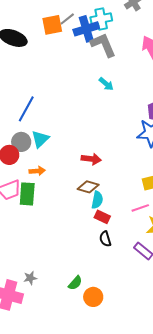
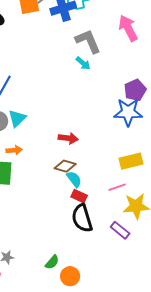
gray L-shape: (103, 45) -> (88, 41), moved
cyan semicircle: (97, 200) -> (74, 179), turned -48
black semicircle: (105, 239) -> (82, 218), size x1.8

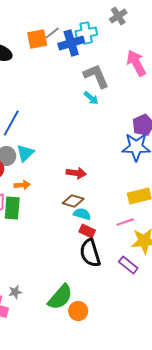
cyan semicircle: (74, 179) -> (82, 214), turned -36
green semicircle: (52, 262) -> (60, 297), size x1.8

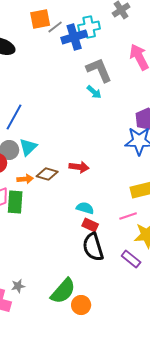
orange square: (37, 39) -> (40, 19), moved
brown diamond: (73, 201) -> (47, 174), moved

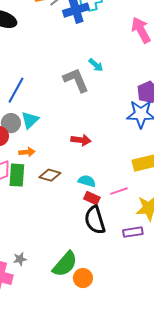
gray L-shape: (99, 70) -> (76, 80), moved
brown diamond: (47, 174) -> (50, 175), moved
pink line: (128, 216) -> (119, 191), moved
purple rectangle: (131, 259) -> (133, 232), turned -48

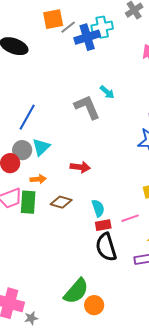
red arrow: (81, 140) -> (80, 167), moved
cyan semicircle: (87, 181) -> (98, 208), turned 54
red rectangle: (92, 198) -> (103, 225), turned -35
gray star: (20, 259) -> (31, 318), moved

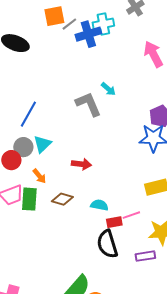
orange arrow: (38, 179) -> (39, 176), turned 56
cyan semicircle: (98, 208) -> (99, 205), turned -60
red rectangle: (103, 225) -> (114, 222), moved

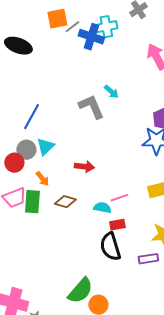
blue cross: (88, 34) -> (91, 37), turned 35
pink line: (131, 215) -> (119, 198), moved

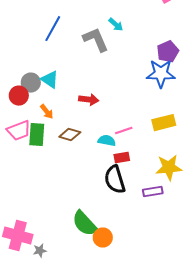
blue line: (31, 117) -> (53, 29), moved
cyan triangle: (45, 147) -> (50, 80), turned -42
green semicircle: (80, 291) -> (85, 224), turned 96

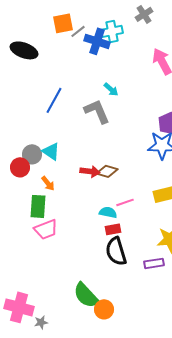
cyan arrow: (116, 25) -> (111, 89), moved
pink trapezoid: (19, 131) -> (46, 229), moved
brown diamond: (70, 135) -> (107, 171), moved
red rectangle: (122, 158) -> (113, 229), moved

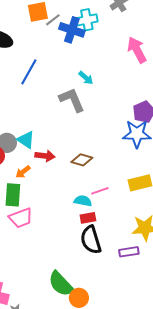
blue line: (54, 100) -> (29, 72), moved
red arrow: (90, 171) -> (45, 156), moved
orange arrow: (48, 183) -> (23, 172), turned 91

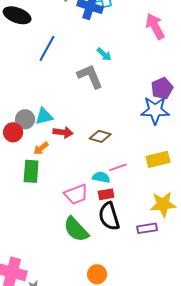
cyan triangle: (26, 140) -> (44, 116), turned -48
pink trapezoid: (21, 218) -> (76, 194), moved
green semicircle: (61, 284) -> (76, 229), moved

